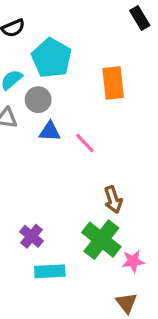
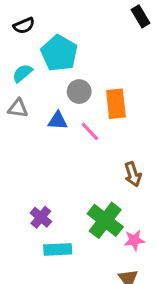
orange rectangle: (113, 83) -> (116, 104), moved
gray circle: (38, 100) -> (79, 92), moved
brown arrow: (113, 200) -> (133, 174), moved

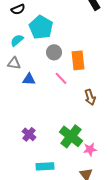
blue triangle: (58, 121) -> (29, 79), moved
brown arrow: (133, 174) -> (90, 97), moved
cyan rectangle: (58, 249) -> (45, 166), moved

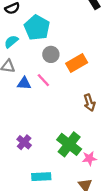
orange rectangle: (78, 60) -> (77, 63), turned 66
pink line: (61, 78) -> (43, 80), moved

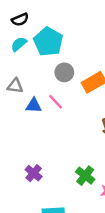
cyan semicircle: (11, 42) -> (19, 44), moved
green cross: (69, 144) -> (85, 176), size x0.7

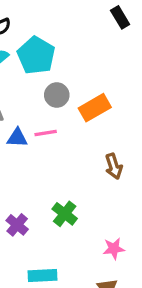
pink line: (56, 102) -> (46, 133), turned -56
green cross: (85, 176) -> (65, 214), moved

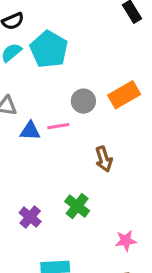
gray circle: (57, 95) -> (83, 101), moved
orange rectangle: (95, 108) -> (124, 95), moved
brown arrow: (114, 166) -> (104, 159), moved

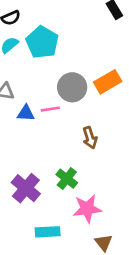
gray circle: (83, 101) -> (72, 87), size x1.4
purple cross: (30, 217) -> (26, 188), size x1.5
pink star: (126, 241) -> (87, 209), moved, size x1.5

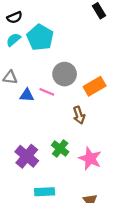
orange rectangle: (108, 82) -> (95, 86), moved
pink line: (50, 109) -> (47, 92), turned 32
pink star: (87, 209) -> (90, 158), moved, turned 30

